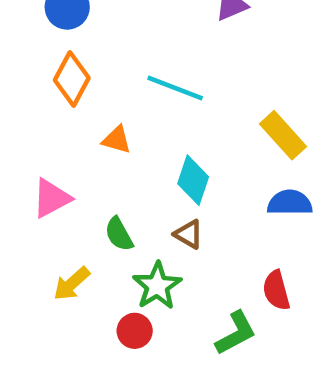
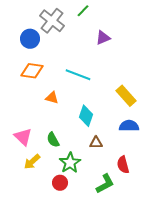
orange diamond: (72, 79) -> (32, 71), turned 70
pink triangle: (51, 198) -> (23, 137), moved, turned -48
brown triangle: (189, 234) -> (96, 143), moved, turned -32

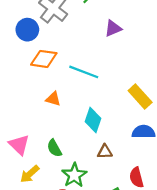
orange diamond: (32, 71) -> (44, 59), moved

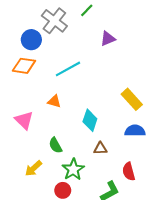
orange diamond: (44, 59) -> (24, 66), moved
cyan line: (84, 72) -> (68, 69), moved, turned -50
pink triangle: (19, 145) -> (24, 120), moved

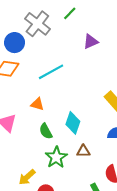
green semicircle: (55, 145) -> (46, 131), moved
yellow arrow: (33, 168) -> (27, 177), moved
green star: (73, 169) -> (56, 157), moved

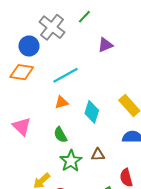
orange triangle: (37, 104) -> (61, 102), moved, turned -32
cyan diamond: (73, 123) -> (92, 112), moved

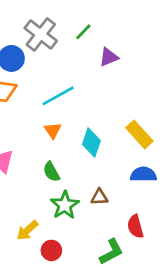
green line: (84, 17) -> (83, 32), moved
orange triangle: (61, 102) -> (53, 130), turned -48

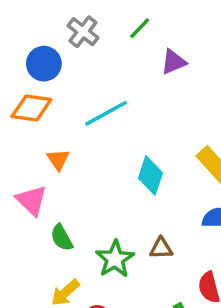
gray cross: (41, 34) -> (83, 32), size x0.7
orange triangle: (53, 130) -> (58, 160), moved
green semicircle: (51, 172) -> (62, 238), moved

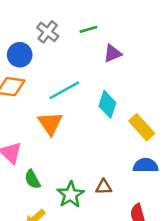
green line: (140, 28) -> (88, 29), turned 30
orange triangle: (58, 160) -> (50, 123), moved, size x1.5
cyan diamond: (150, 175) -> (107, 104), moved

